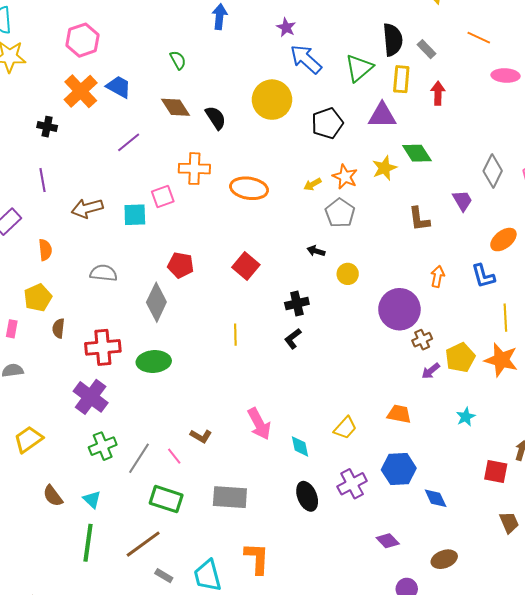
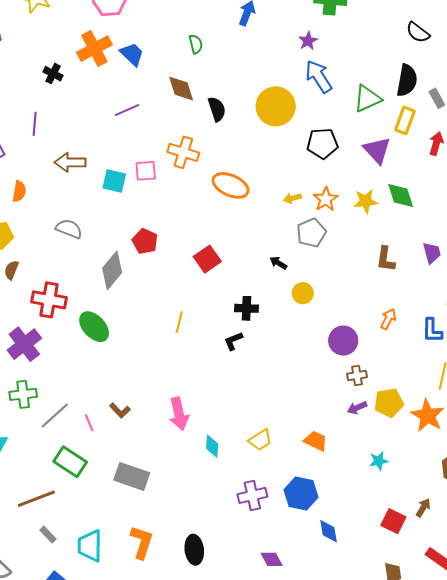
purple triangle: (382, 115) -> (377, 150), turned 32
purple circle: (399, 309) -> (343, 341), size x0.7
green ellipse: (154, 362) -> (94, 327), turned 36
black ellipse: (307, 496) -> (194, 550), moved

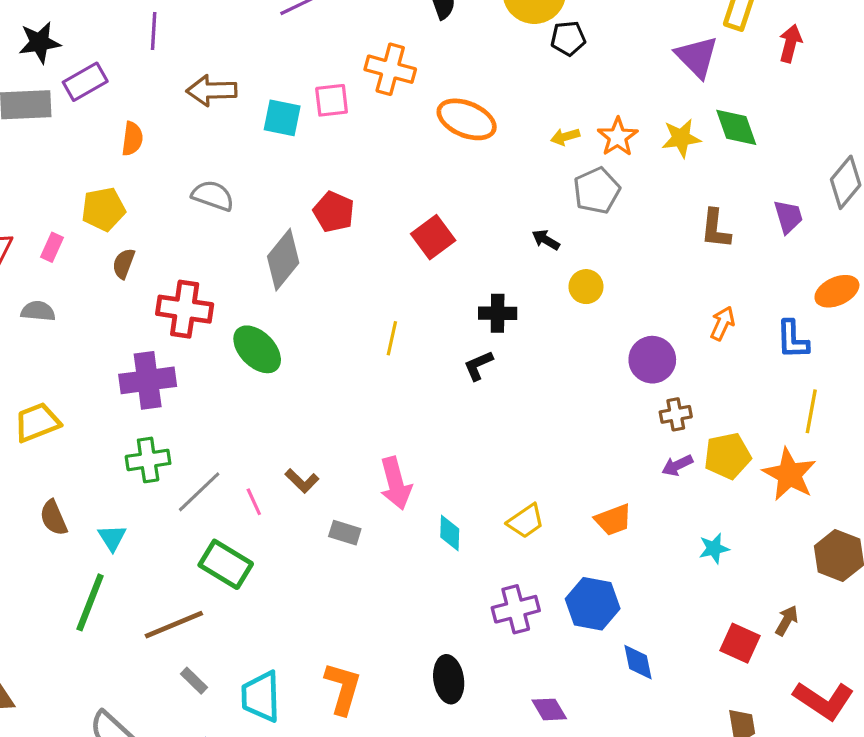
black pentagon: (322, 143) -> (568, 38), moved, size x0.7
purple cross: (24, 344) -> (148, 380), turned 32
orange trapezoid: (316, 441) -> (613, 520), turned 135
gray rectangle: (132, 476) -> (345, 533), moved, size x0.6
black ellipse: (194, 550) -> (449, 679), moved

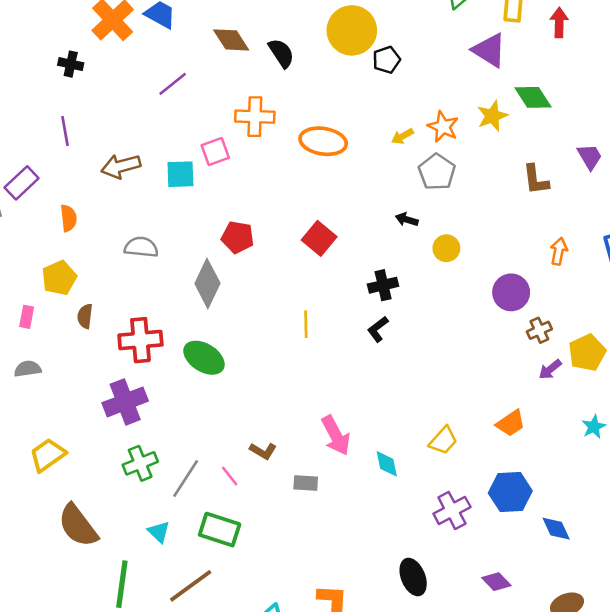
brown semicircle: (54, 518) -> (78, 526), size x1.6
cyan triangle: (112, 538) -> (159, 532), moved

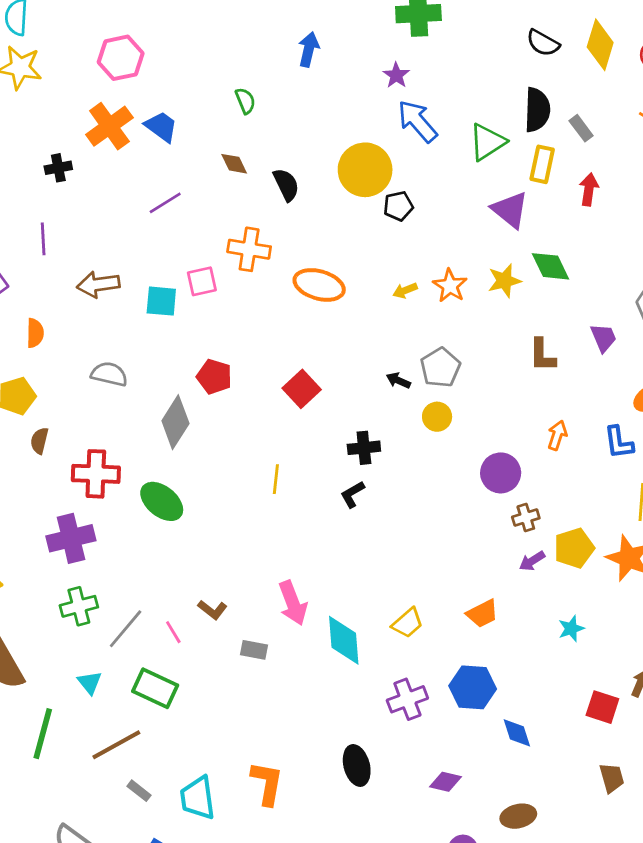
brown diamond: (231, 40) -> (234, 164), size x0.7
black cross: (71, 64) -> (58, 168), turned -30
gray pentagon: (437, 172) -> (440, 368), moved
cyan diamond: (387, 464) -> (344, 640), size x1.6
purple diamond: (496, 582) -> (445, 782), turned -40

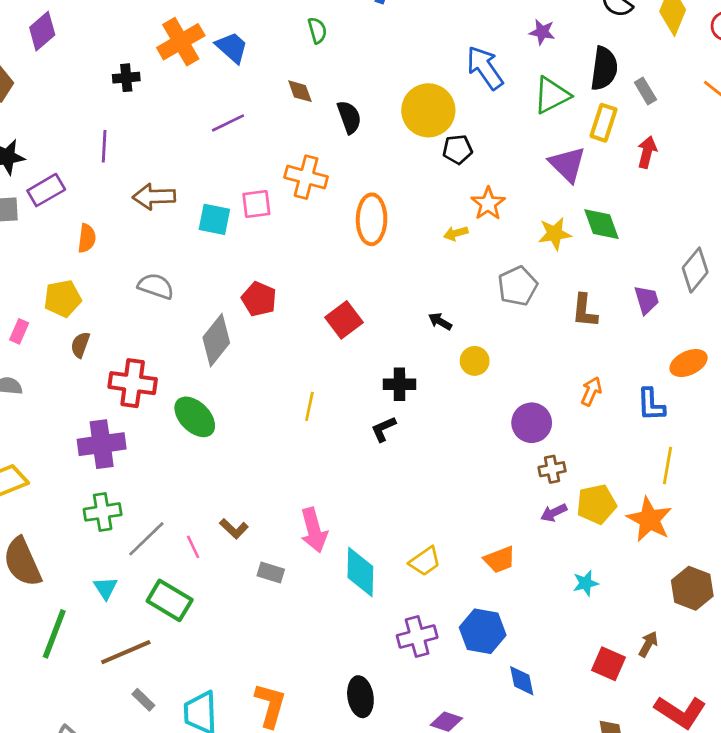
purple star: (396, 75) -> (542, 32), moved, turned -30
orange ellipse: (319, 285) -> (372, 219), turned 69
orange star: (450, 286) -> (488, 204), moved
gray pentagon: (440, 368) -> (518, 286), moved

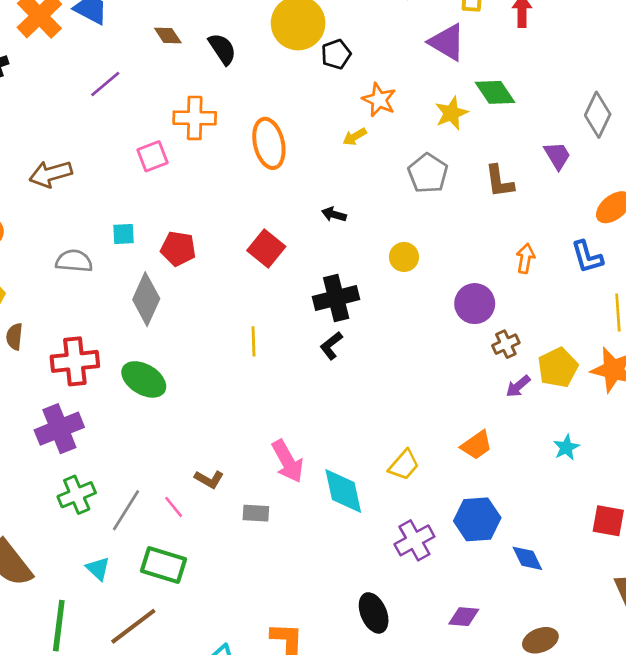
cyan square: (214, 219) -> (123, 234), moved, size x0.7
black arrow: (440, 321) -> (334, 214), moved
black cross: (399, 384) -> (336, 298), size x1.4

